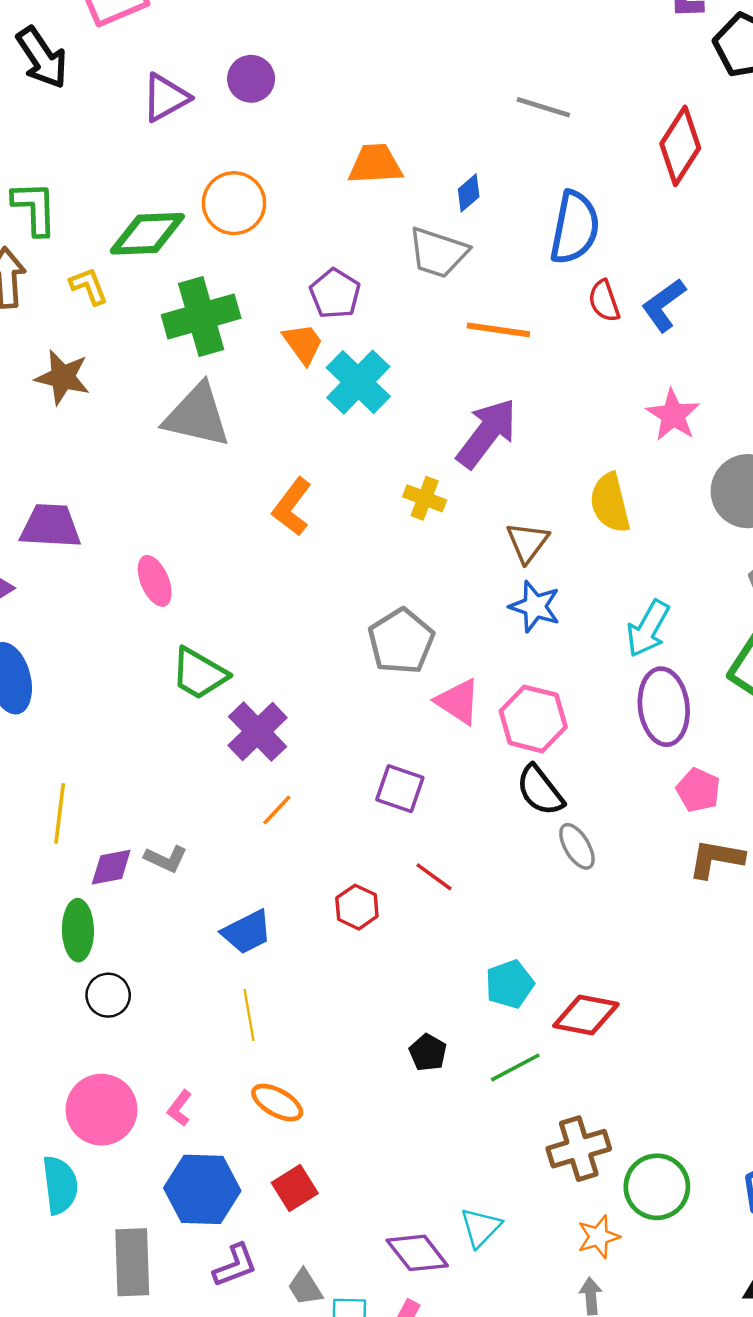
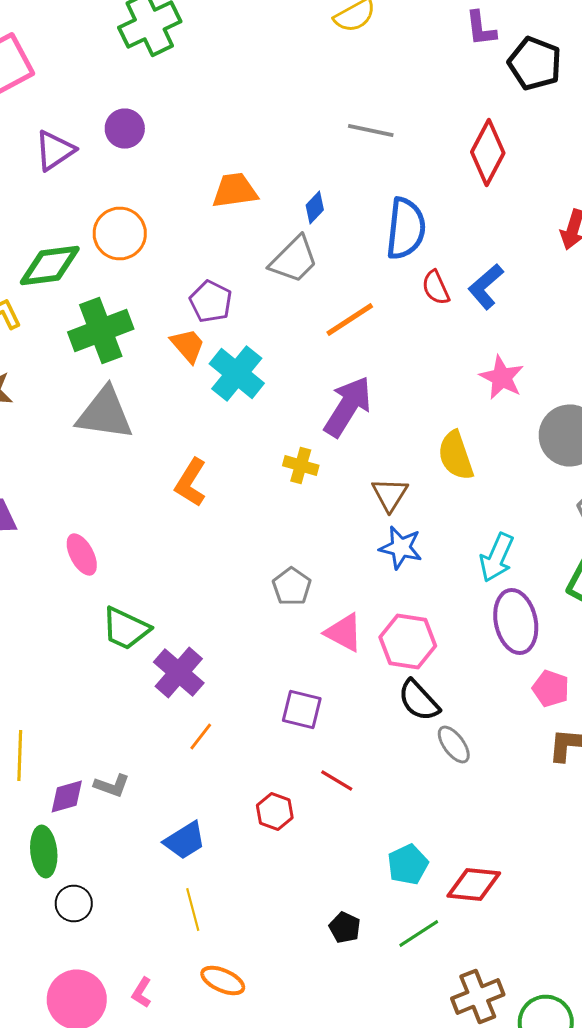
gray trapezoid: (438, 253) -> (294, 260), turned -58
orange line: (498, 330) -> (350, 320), turned -36
gray pentagon: (401, 641) -> (292, 586), size x0.7

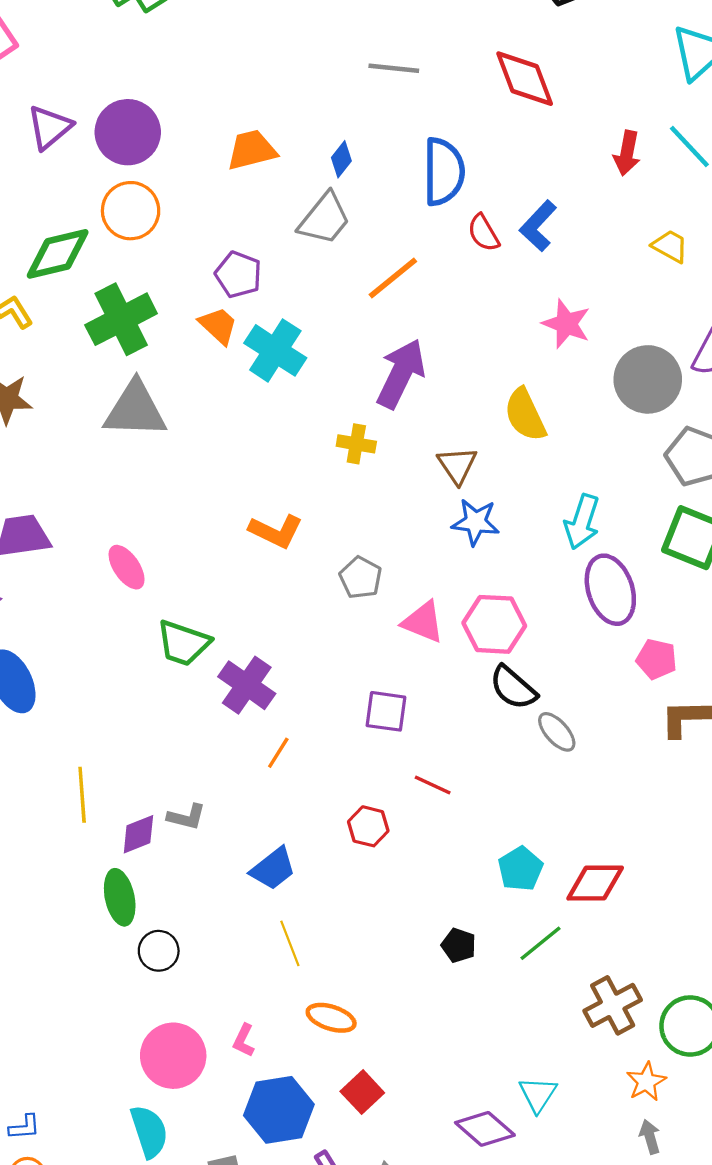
purple circle: (125, 128) -> (128, 132), moved, size x1.5
red diamond: (488, 152) -> (525, 79), turned -42
orange L-shape: (191, 482) -> (276, 531), moved, turned -90

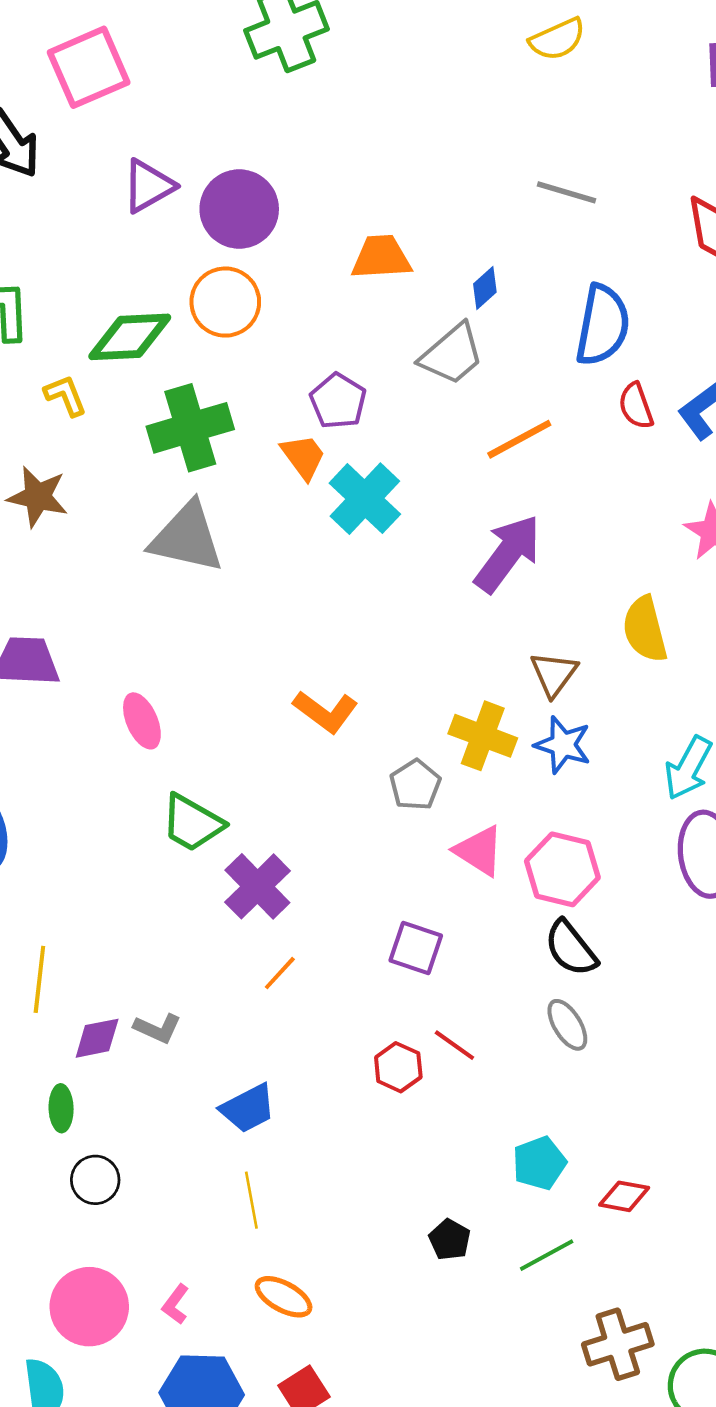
yellow cross: (356, 444) -> (483, 736), moved, size x1.4
gray ellipse: (557, 732) -> (567, 1025), moved
red hexagon: (368, 826) -> (398, 1067), moved
red diamond: (595, 883) -> (624, 1196), size x0.7
green ellipse: (120, 897) -> (61, 1108), size x0.7

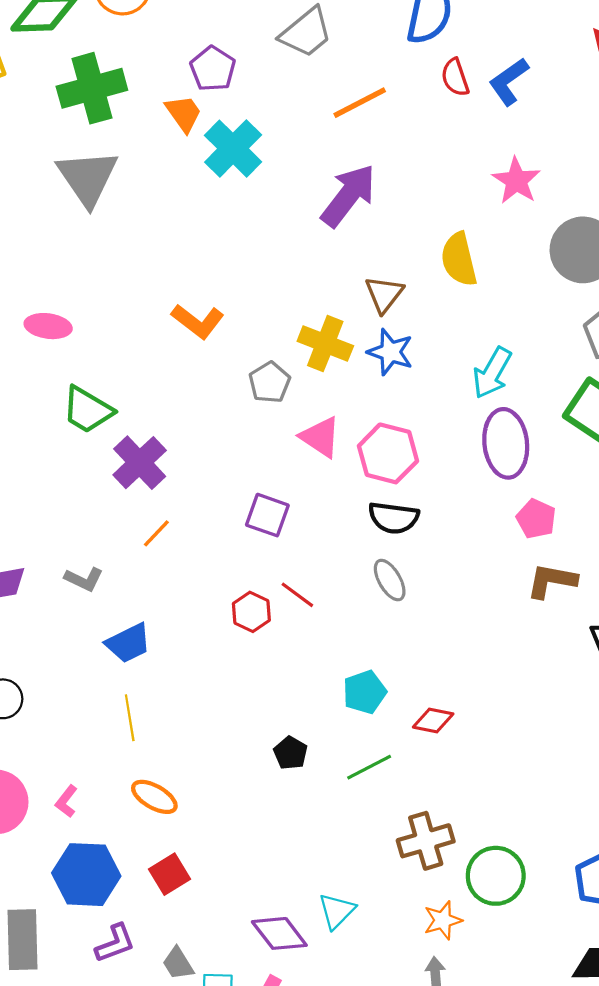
gray triangle: (187, 538) -> (88, 178), turned 42
pink ellipse: (142, 721) -> (48, 326), turned -60
black semicircle: (571, 948) -> (394, 518), turned -45
gray L-shape: (158, 1028) -> (84, 579), moved

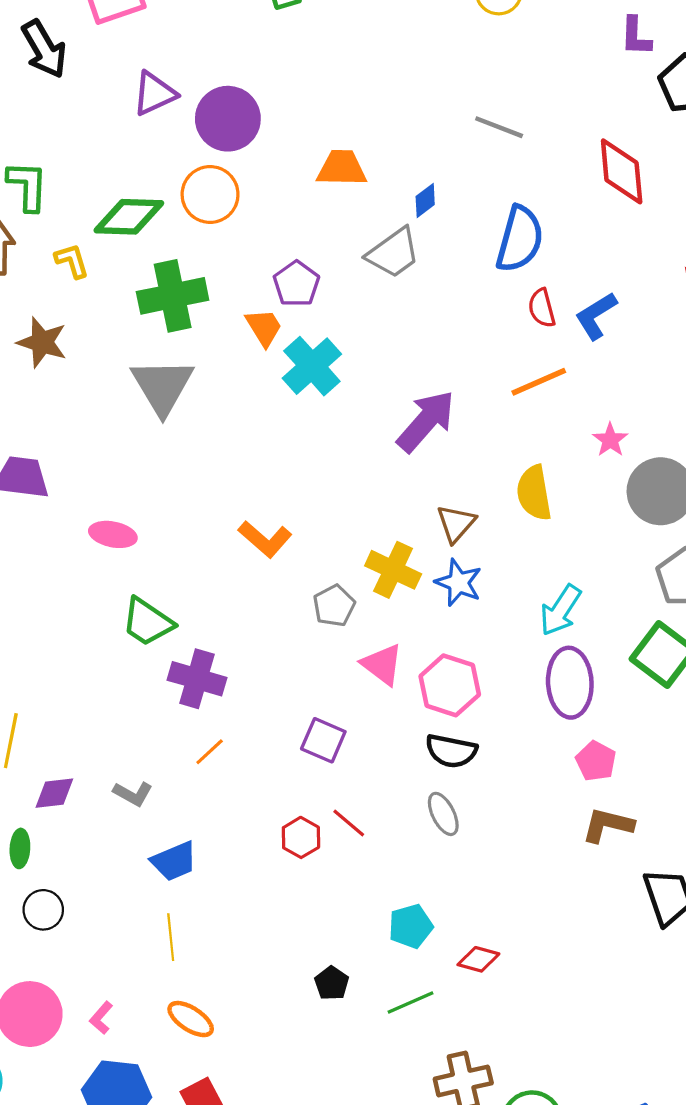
orange line: (360, 103) -> (539, 382), moved
pink star: (516, 181) -> (610, 440), moved, size x0.7
purple cross: (140, 463) -> (197, 679), turned -34

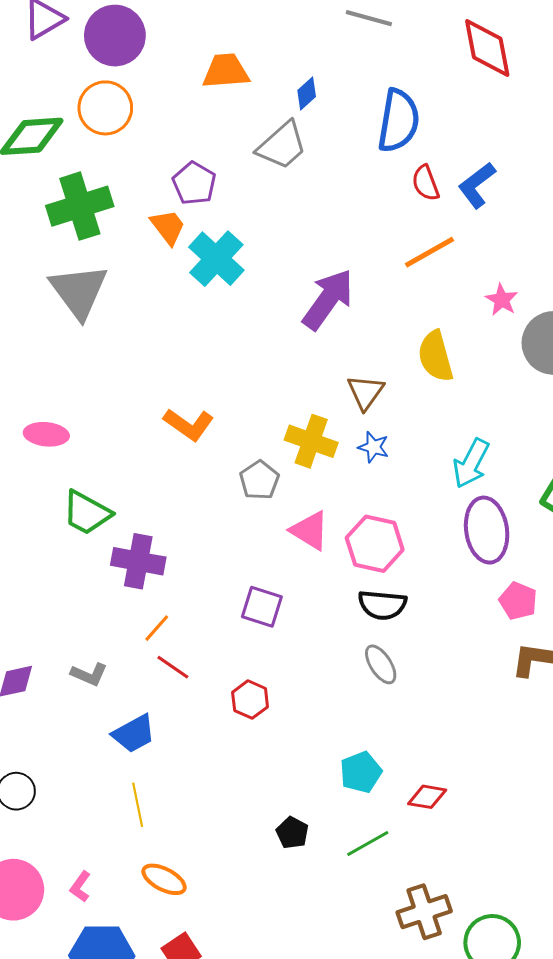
blue star: (459, 583) -> (373, 447), size x0.7
red line: (349, 823) -> (173, 667), moved

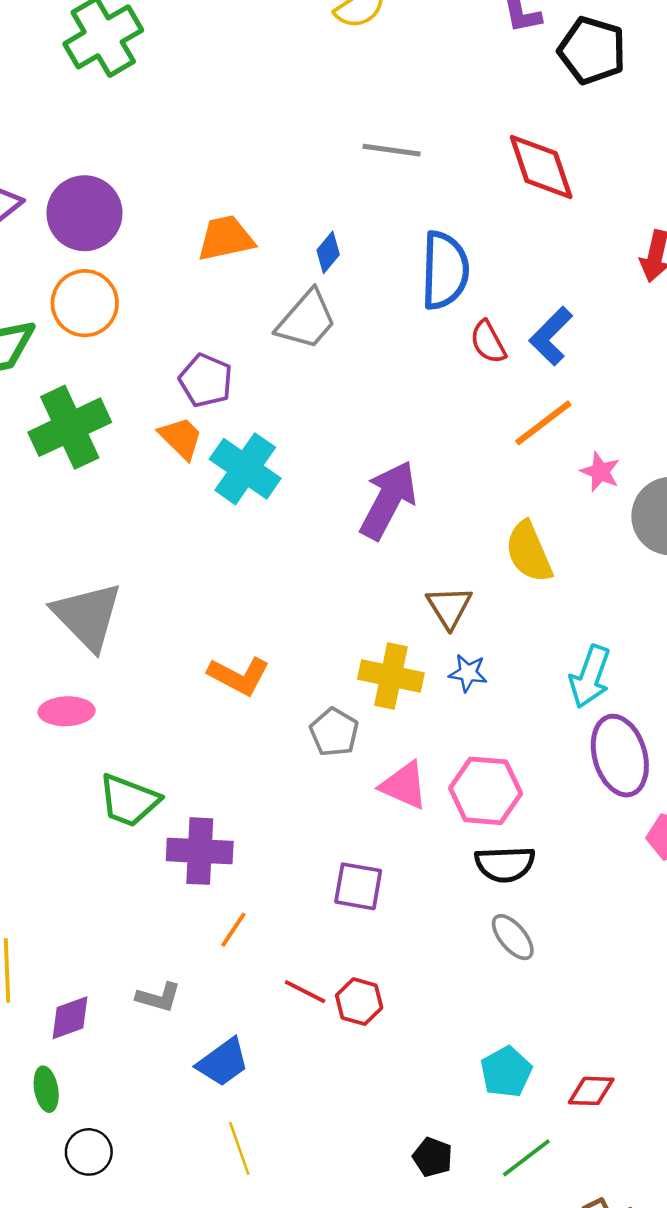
orange line: (430, 252) -> (543, 423), moved
gray triangle: (79, 291) -> (87, 616), moved
red line: (173, 667) -> (305, 992), moved

